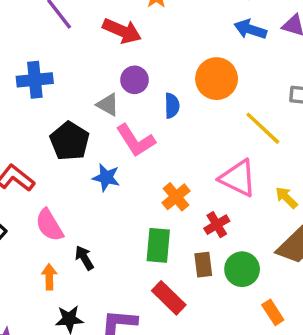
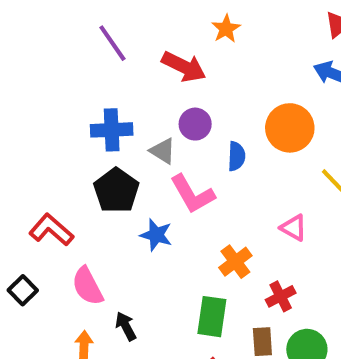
blue cross: (35, 80) -> (112, 130), moved
pink triangle: (238, 178) -> (294, 228), moved, size x0.6

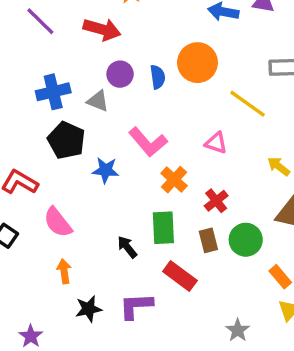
blue semicircle: (237, 156) -> (158, 77), moved
pink L-shape: (192, 194) -> (148, 142), moved
black arrow: (126, 326) -> (127, 247), moved

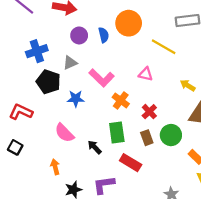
gray triangle: (98, 101) -> (70, 63), moved, turned -40
pink semicircle: (58, 222) -> (64, 133), moved

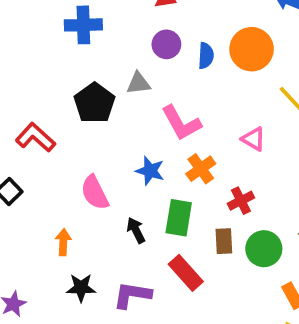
blue cross: (37, 51) -> (83, 25), moved
blue star: (76, 99) -> (150, 171), moved

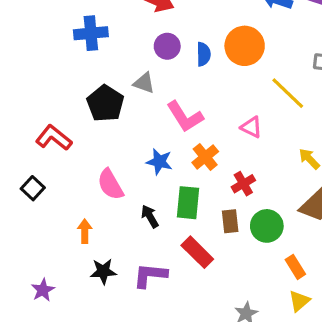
gray triangle: (138, 83) -> (144, 83), turned 30

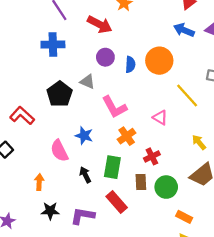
blue star: (159, 162) -> (84, 136), moved
orange rectangle: (295, 267) -> (184, 217), turned -35

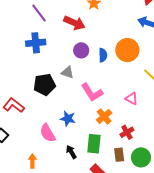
black pentagon: (60, 94) -> (44, 85), turned 30

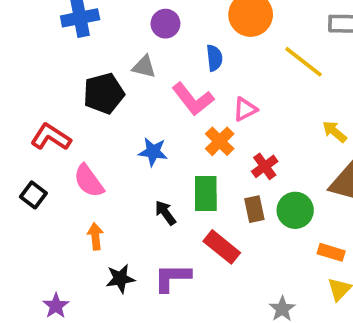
blue semicircle: (103, 55) -> (214, 58), moved
pink triangle: (132, 99) -> (245, 109), moved, turned -48
pink semicircle: (48, 133) -> (89, 181), moved

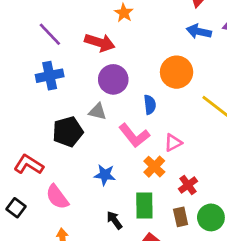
purple circle: (165, 24) -> (113, 79), size x1.4

